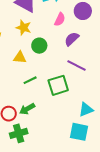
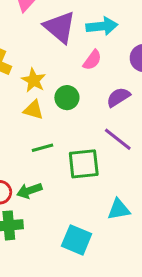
pink semicircle: (60, 19) -> (92, 60), moved
yellow star: (24, 28) -> (34, 80), moved
cyan square: (79, 132) -> (77, 240), moved

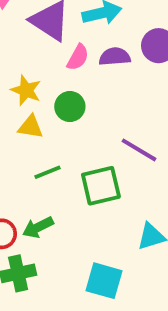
pink semicircle: (92, 60) -> (78, 57), moved
purple semicircle: (118, 97) -> (115, 57), moved, turned 35

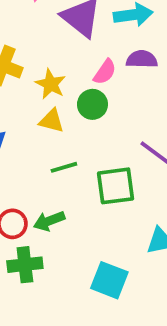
pink semicircle: (78, 57) -> (105, 72), moved

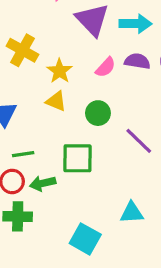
green circle: (92, 104) -> (98, 113), moved
green line: (64, 167) -> (23, 154), moved
green square: (116, 186) -> (78, 158), moved

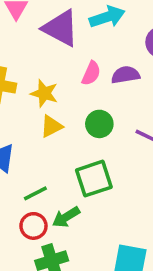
purple semicircle: (137, 61) -> (125, 75), moved
yellow triangle: (56, 101) -> (51, 126), turned -30

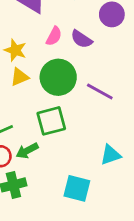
purple semicircle: (125, 75) -> (81, 39), turned -140
green circle: (99, 124) -> (58, 77), size x1.6

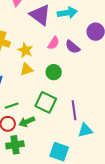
green circle: (58, 77) -> (54, 72), size x0.6
purple line: (100, 92) -> (74, 110), moved, turned 48
green square: (51, 121) -> (46, 102), turned 35

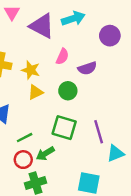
purple semicircle: (73, 47) -> (87, 68), moved, turned -49

